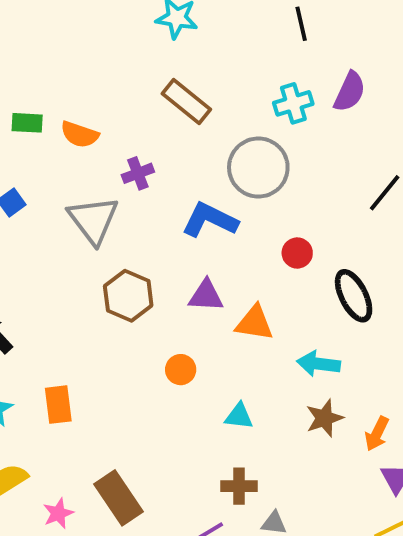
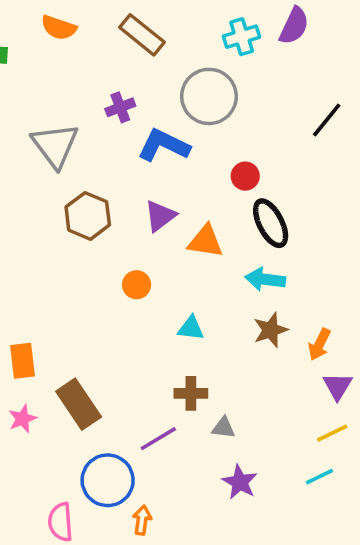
orange semicircle: (80, 134) -> (59, 28), moved
purple cross: (138, 173) -> (120, 107), moved
purple triangle: (206, 296) -> (160, 216), turned -40
black ellipse: (354, 296) -> (271, 223), moved
orange rectangle: (58, 405) -> (22, 361), moved

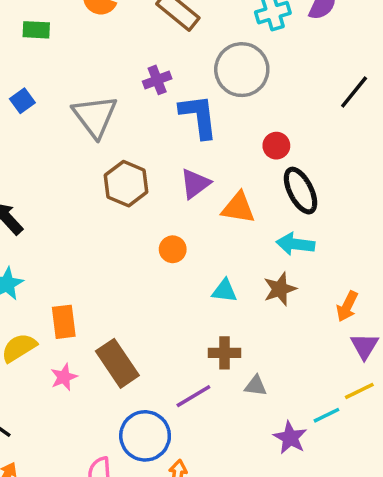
blue L-shape: (164, 145) -> (199, 116), turned 57
brown star: (271, 330) -> (280, 289), moved
cyan line: (319, 477) -> (326, 415), moved
purple star: (240, 482) -> (290, 438), moved

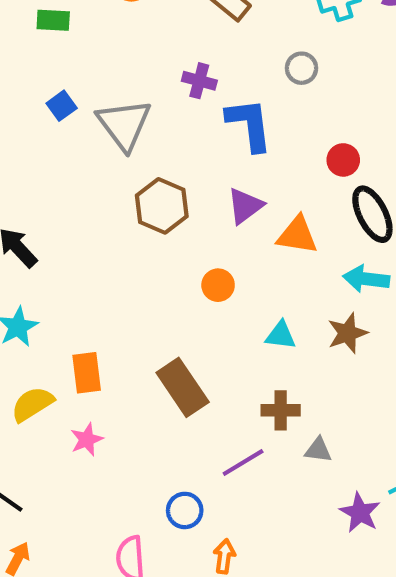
gray circle: (242, 70) -> (302, 68), size x0.5
purple cross: (157, 80) -> (199, 81), turned 36
blue square: (22, 101) -> (62, 106), moved
brown rectangle: (117, 363) -> (183, 387), moved
blue circle: (145, 436) -> (185, 510), size x0.6

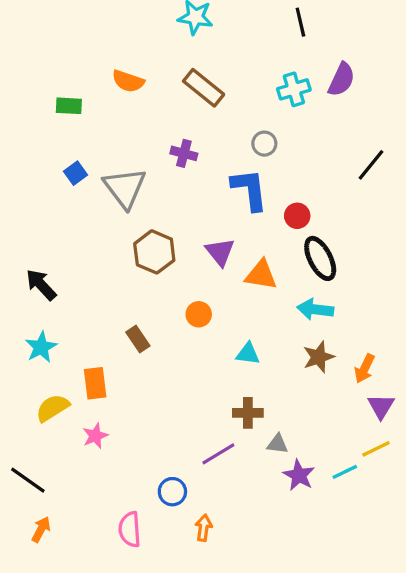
blue L-shape: (249, 124) -> (250, 190), moved
purple triangle: (245, 206) -> (220, 252), turned -32
brown star: (347, 333) -> (319, 357), moved
brown rectangle: (183, 387) -> (138, 339), moved, size x0.6
purple star: (360, 513) -> (299, 475), moved

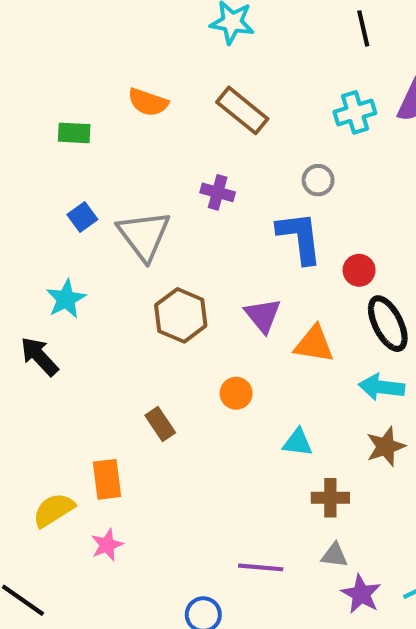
cyan star: (41, 347) -> (66, 299), moved
brown cross: (248, 413) -> (330, 498), moved
purple line: (218, 454) -> (261, 567), turned 36

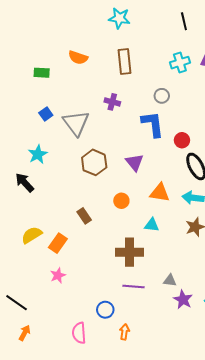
brown rectangle: (242, 110) -> (124, 62), turned 45
orange triangle: (314, 344) -> (160, 193), moved
orange rectangle: (107, 479) -> (58, 243), turned 42
brown cross: (330, 498) -> (129, 252), moved, size x1.5
yellow semicircle: (54, 510) -> (32, 235), moved

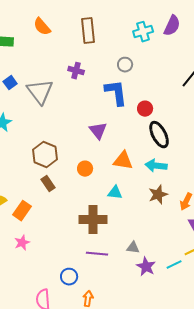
orange semicircle: (78, 58) -> (42, 27), turned 30
brown hexagon: (94, 162) -> (45, 155), moved

